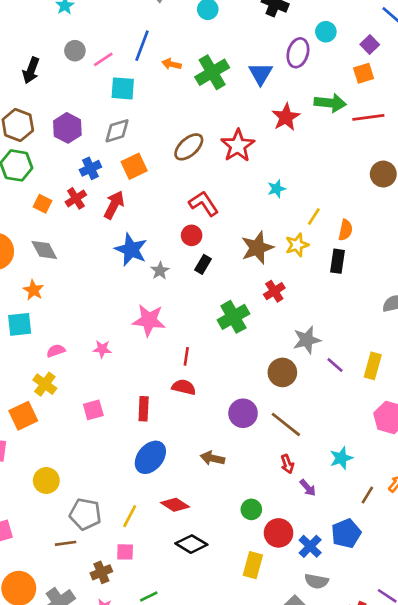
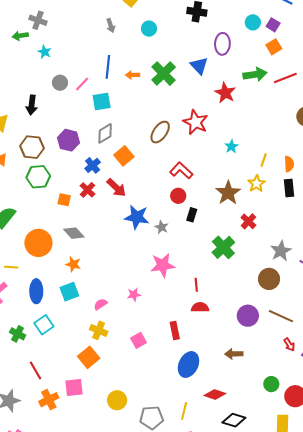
cyan circle: (326, 32) -> (253, 22), moved
red arrow: (114, 205) -> (116, 188), turned 120

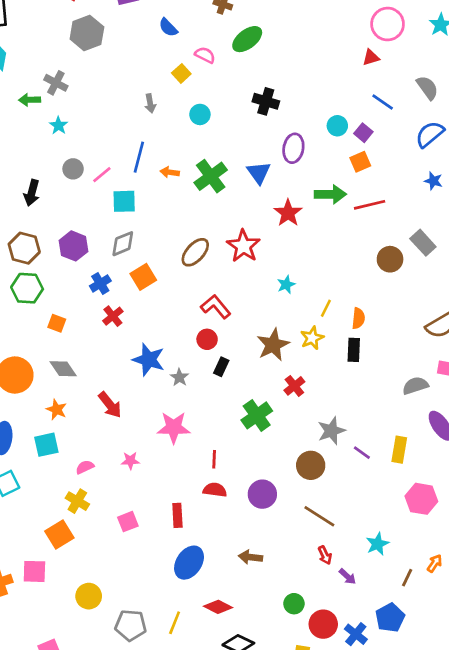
red arrow: (116, 188) -> (110, 405), moved
red cross: (87, 190) -> (113, 316), moved
purple circle: (248, 316) -> (262, 494), moved

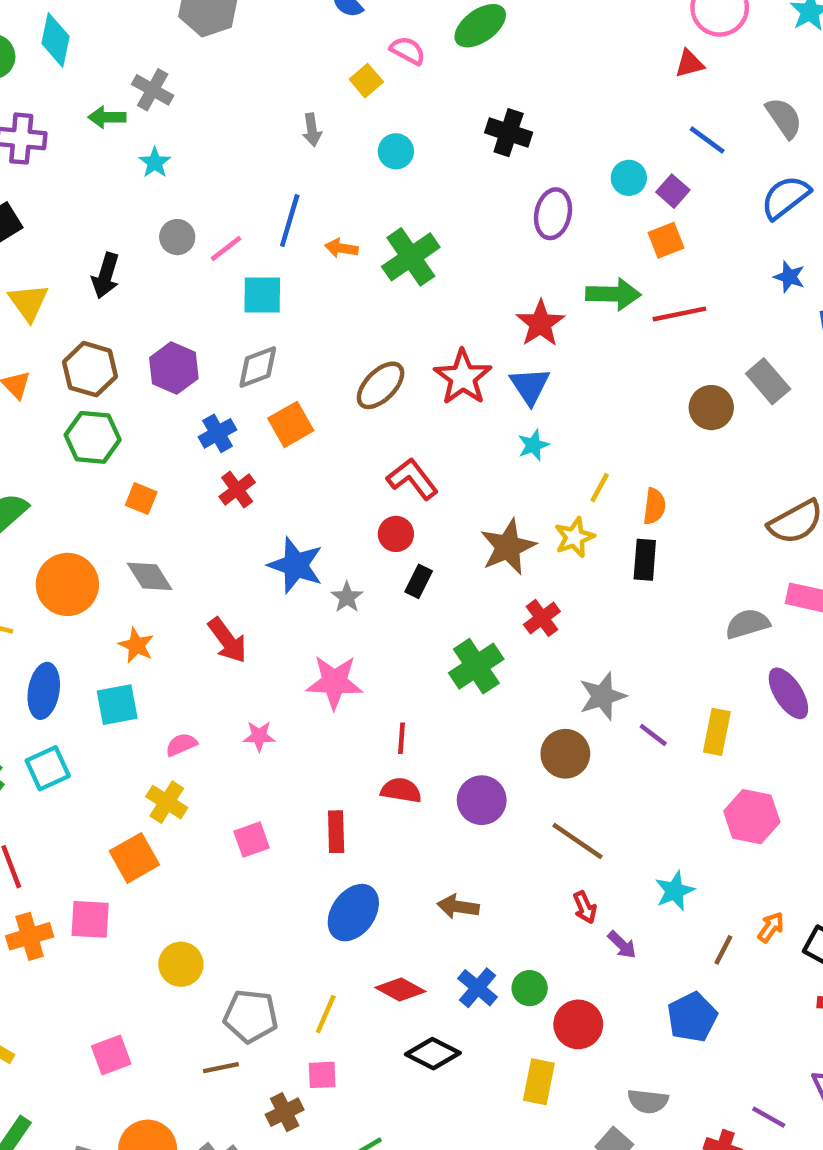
blue triangle: (259, 173) -> (530, 386), moved
blue cross: (356, 634) -> (478, 988), moved

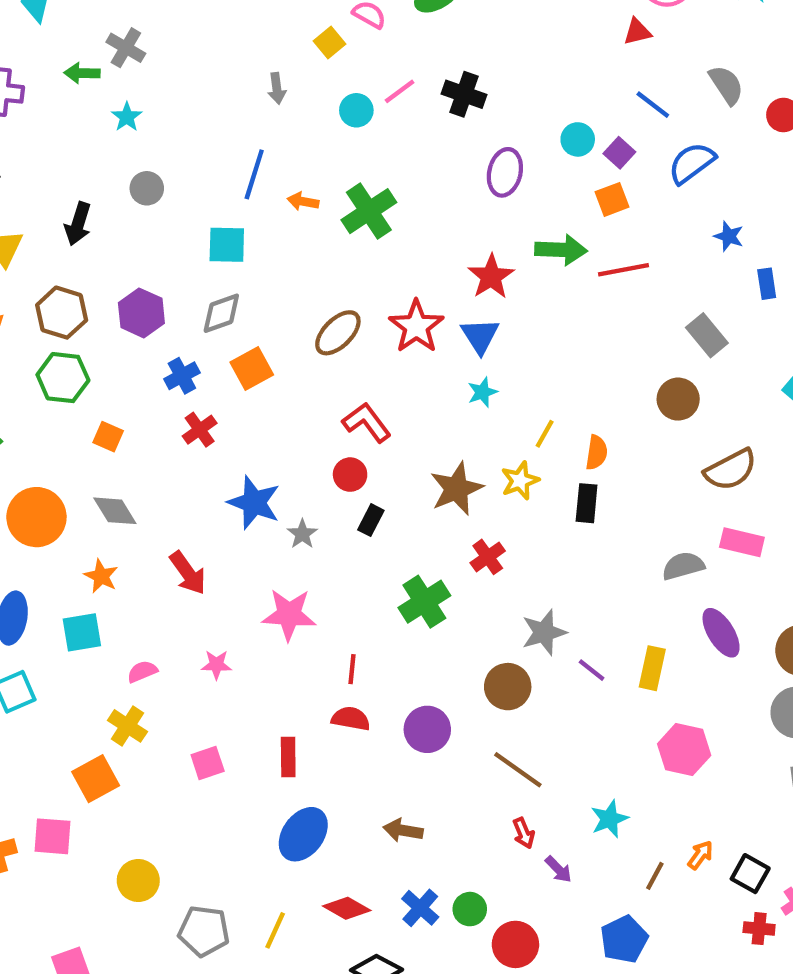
blue semicircle: (785, 197) -> (692, 163), moved
pink line: (226, 248) -> (400, 91), moved
brown circle: (711, 408) -> (678, 399), moved

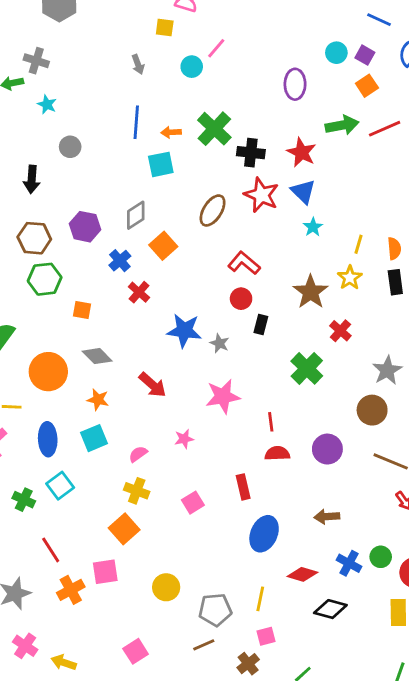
yellow square: (329, 42) -> (165, 28), turned -30
black cross: (464, 94) -> (251, 153), moved
cyan square: (227, 245) -> (161, 164), moved

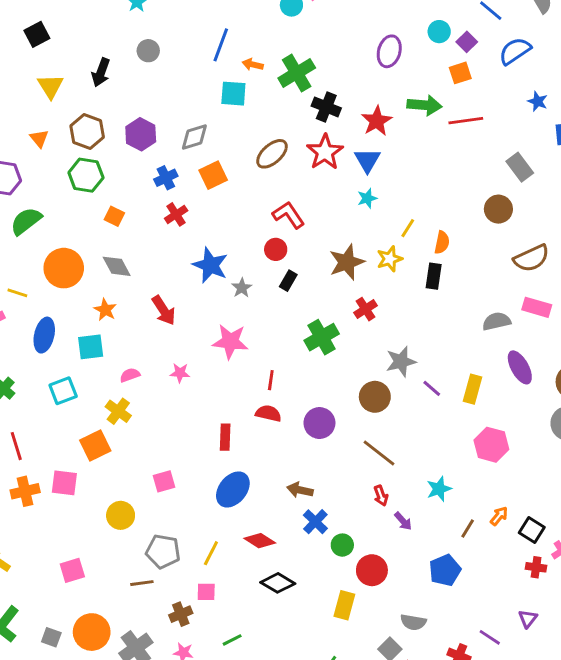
cyan square: (60, 486) -> (63, 391), moved
pink square: (193, 503) -> (164, 481), moved
blue cross: (349, 563) -> (315, 522), moved

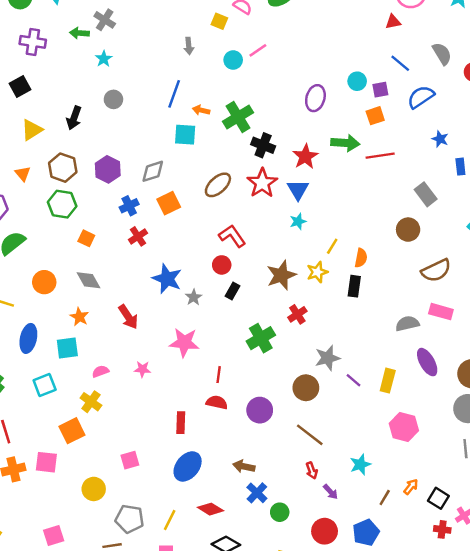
purple square: (467, 42) -> (380, 90), turned 35
yellow triangle: (50, 86) -> (32, 130), turned 30
orange circle: (64, 268) -> (44, 282), size x0.7
red circle: (372, 570) -> (325, 531), moved

